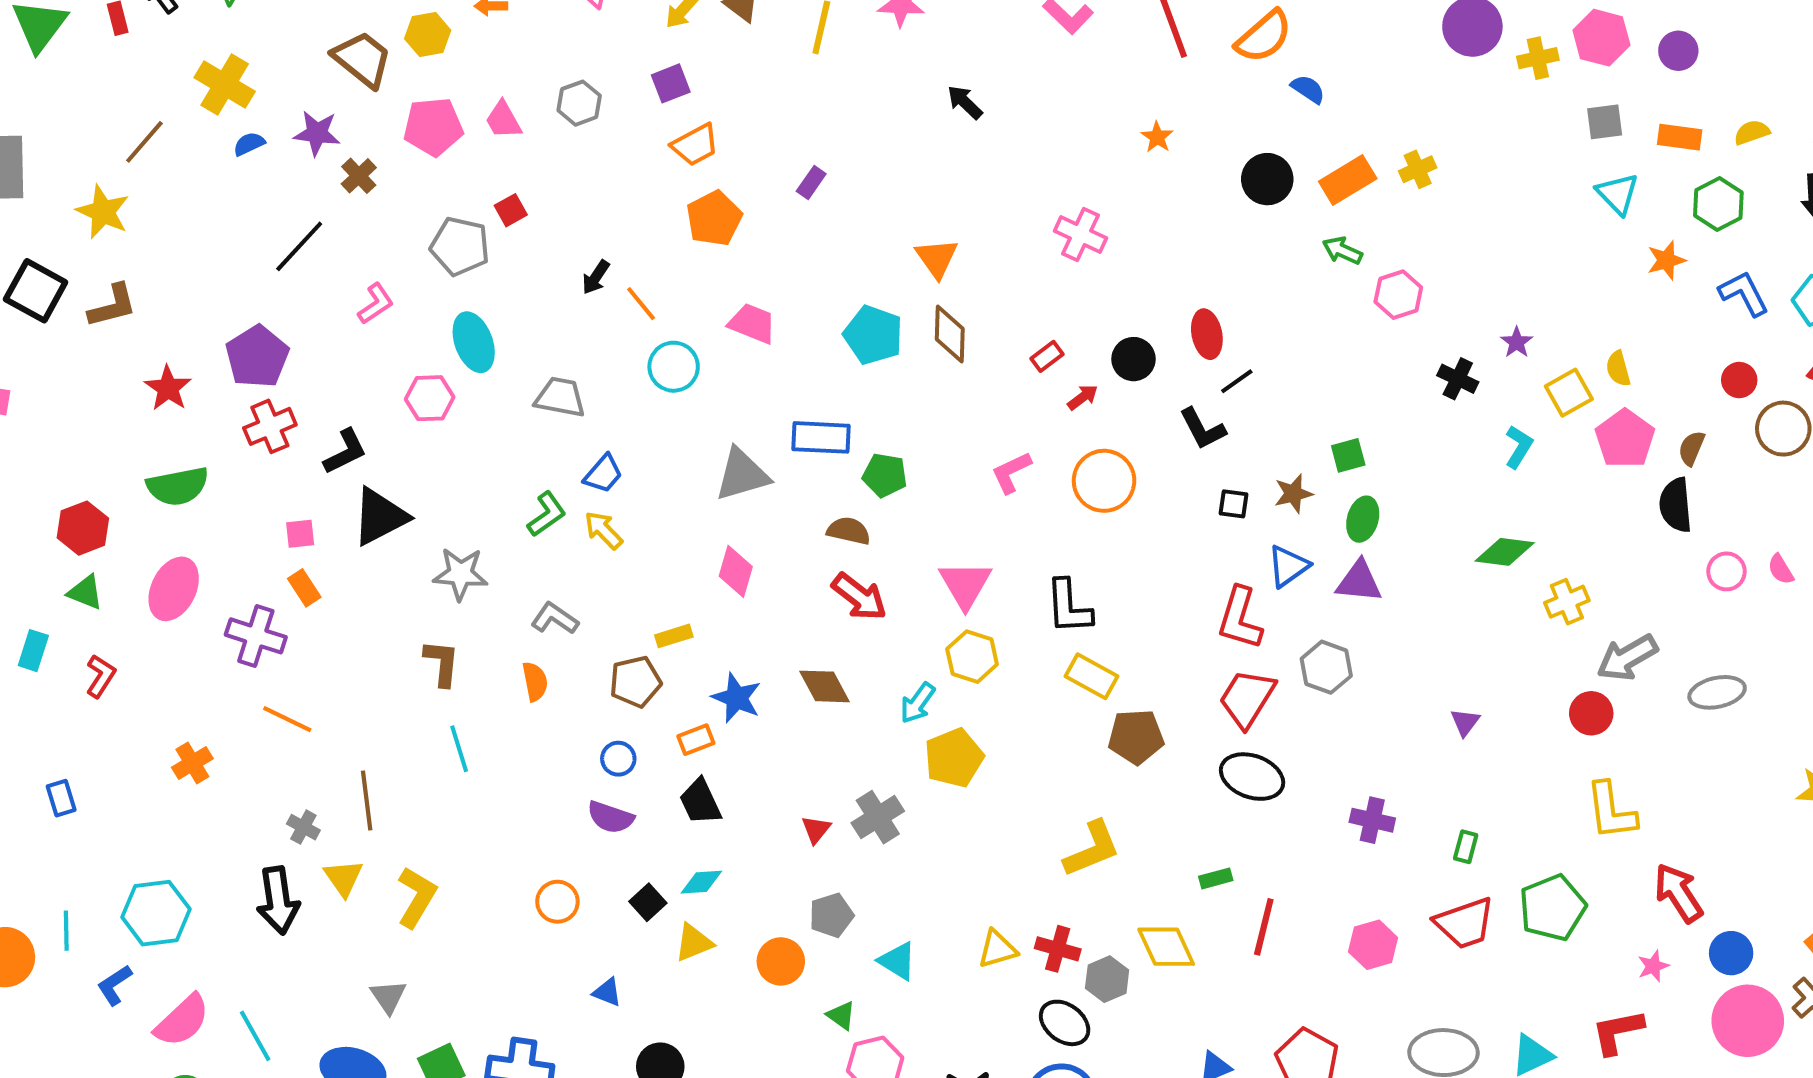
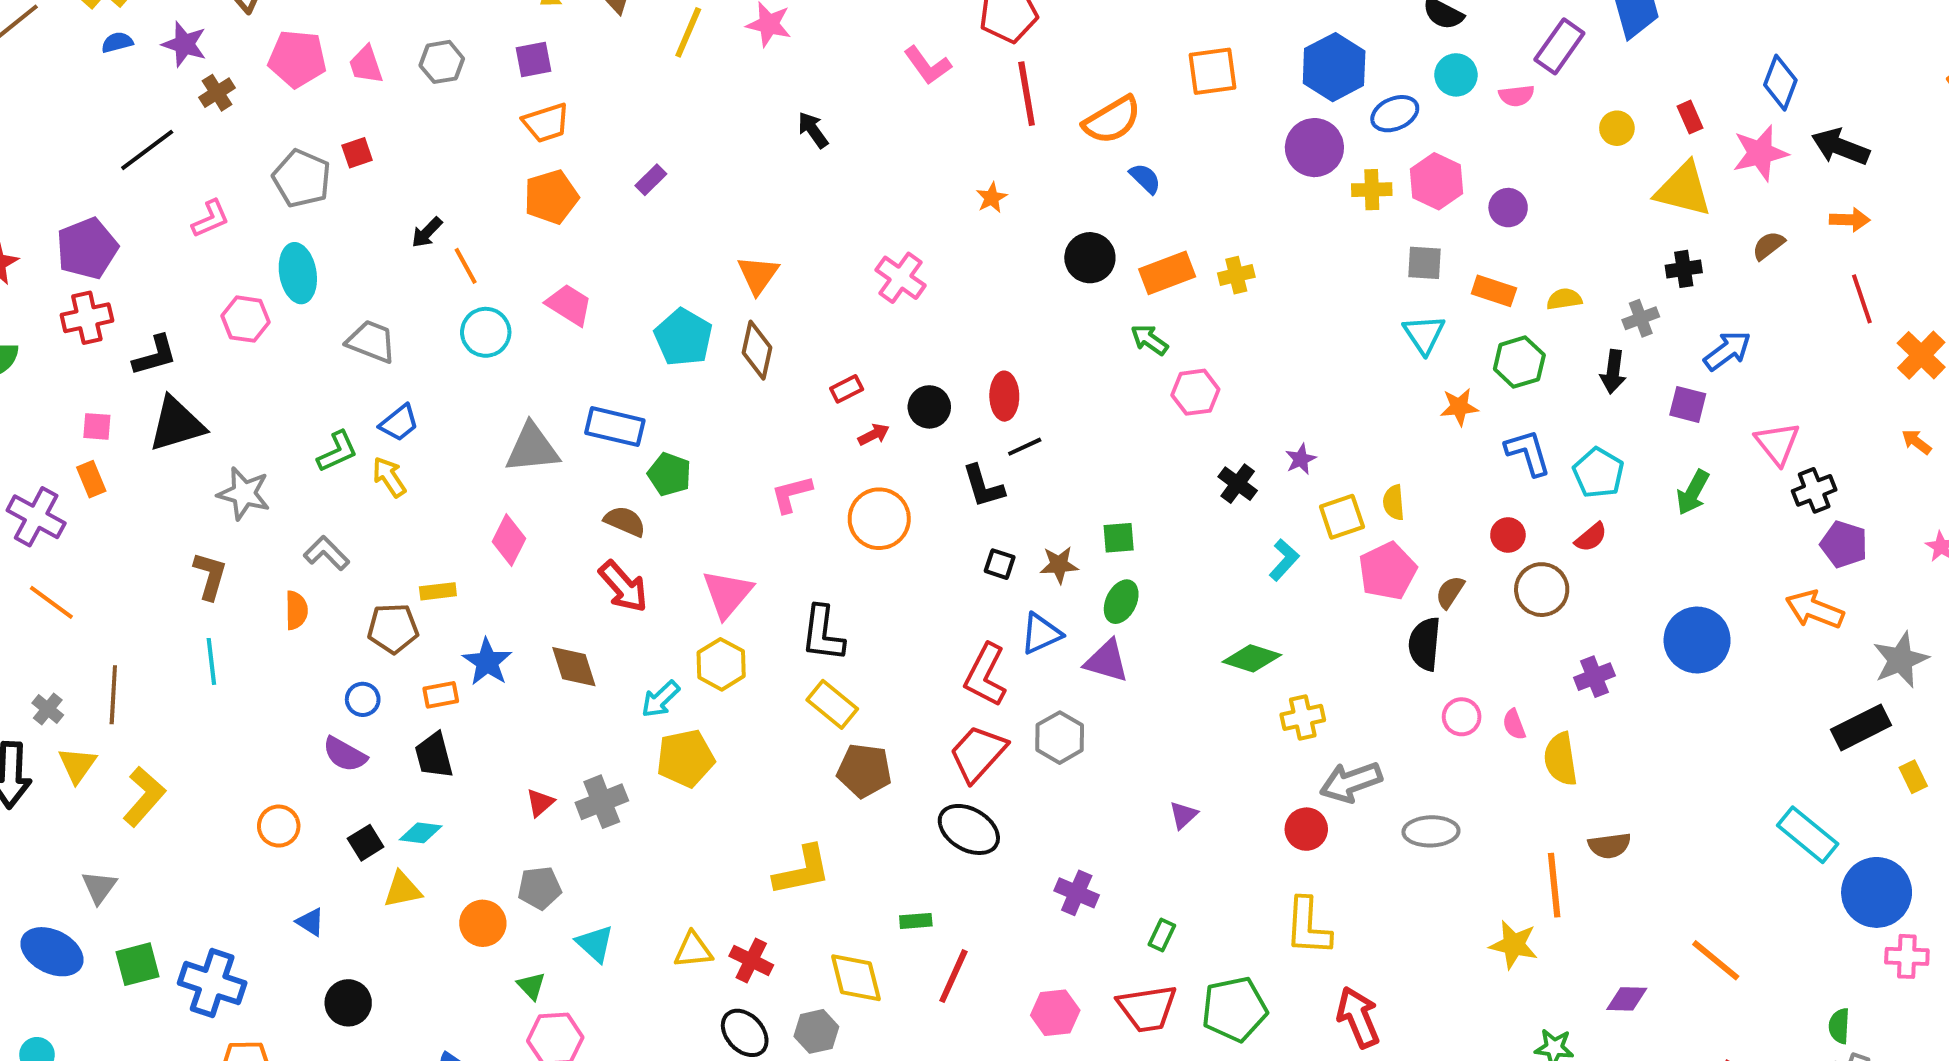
gray hexagon: (1107, 979) -> (816, 1031), moved

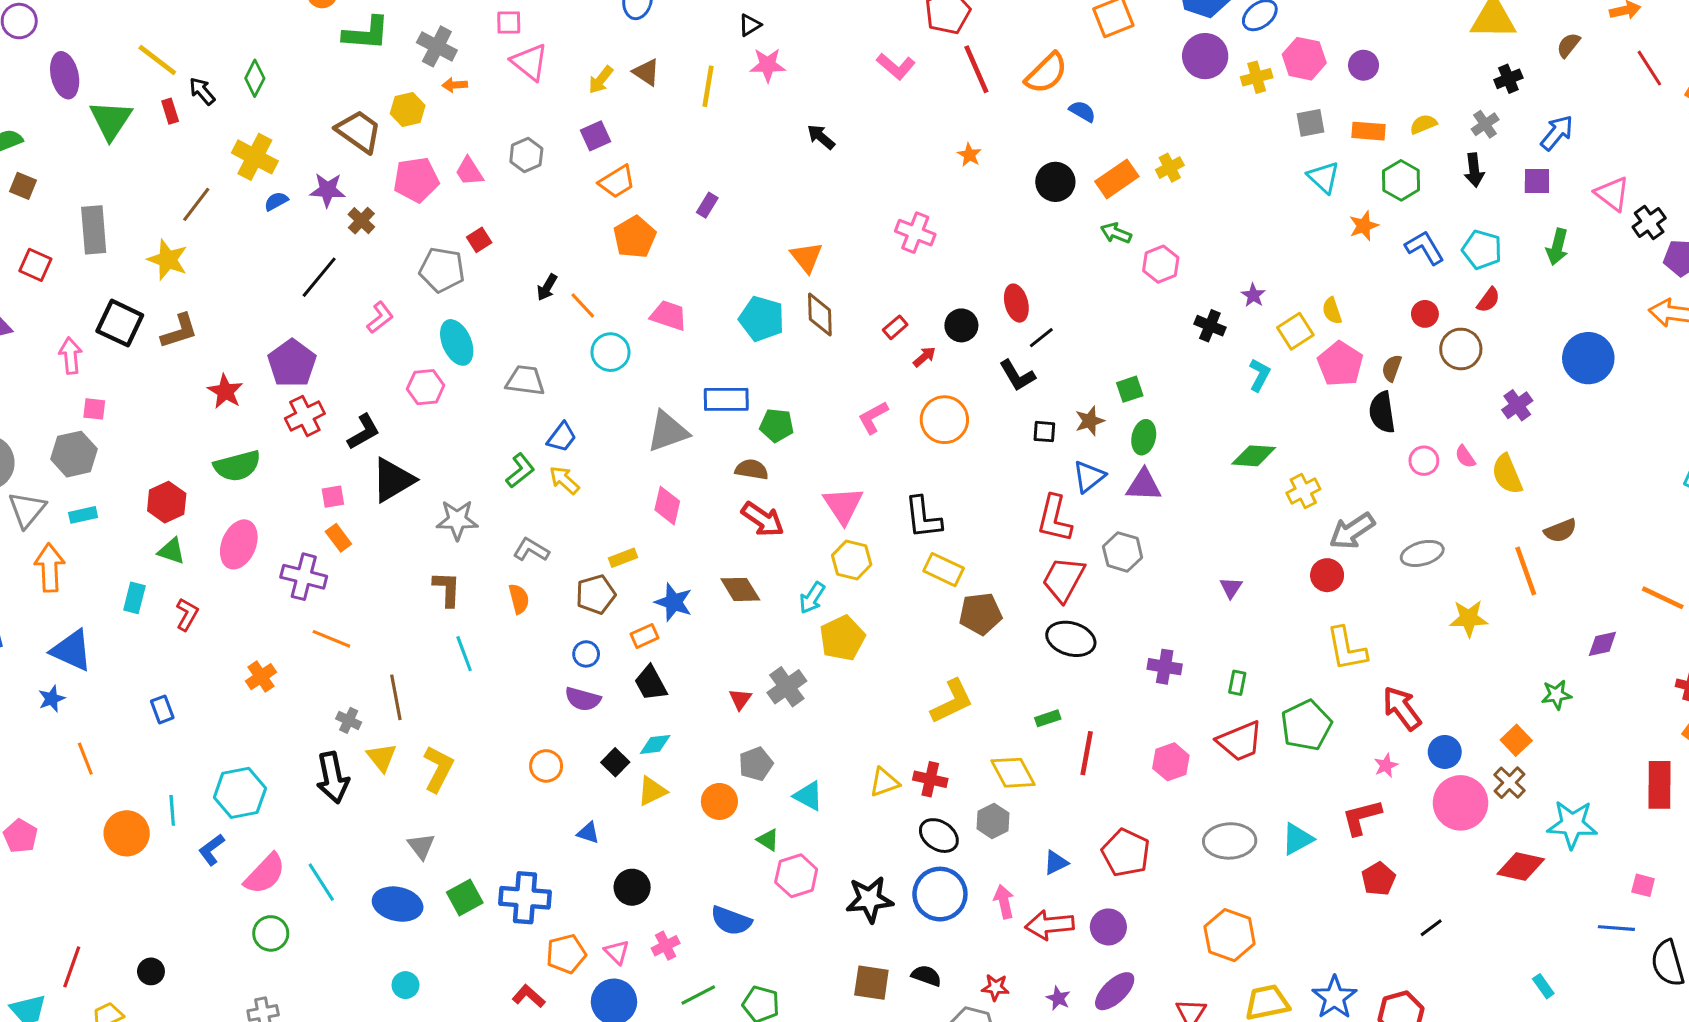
yellow star: (1514, 945) -> (1469, 618), moved

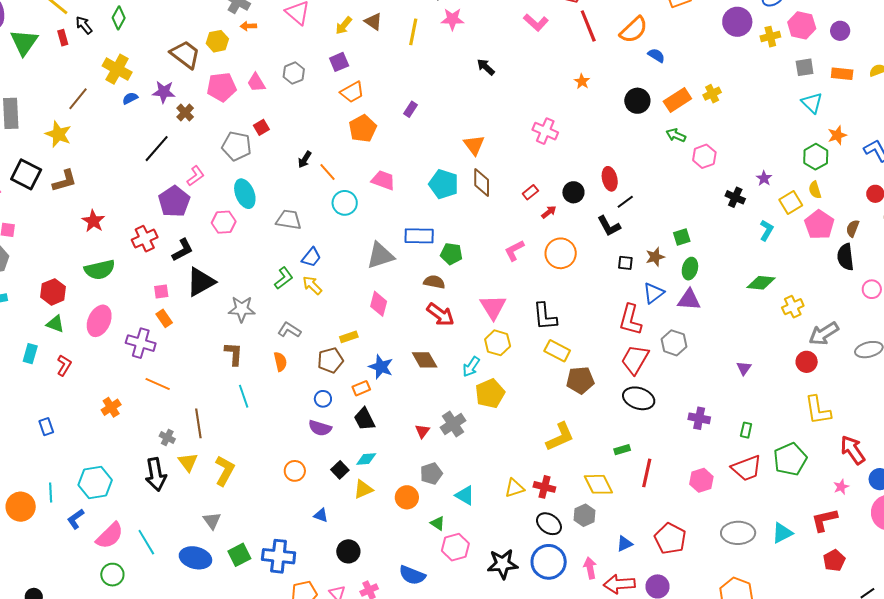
green hexagon: (1401, 180) -> (816, 157), moved
purple pentagon: (292, 363) -> (174, 201), moved

